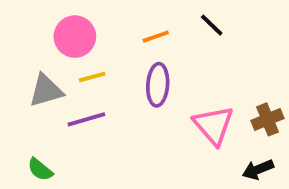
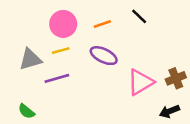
pink circle: (75, 37) -> (63, 24), moved
purple ellipse: (158, 85) -> (104, 56), turned -68
pink triangle: (214, 125) -> (140, 82), turned 40

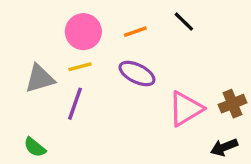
purple line: (57, 78) -> (75, 104), turned -55

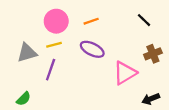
black line: (184, 22) -> (144, 20), moved
brown cross: (232, 104) -> (153, 54), moved
green semicircle: (35, 147) -> (24, 99), turned -84

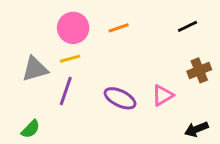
black line: (144, 20) -> (188, 26), turned -70
purple ellipse: (92, 49) -> (120, 98), moved
pink triangle: (125, 73) -> (163, 95), size x0.7

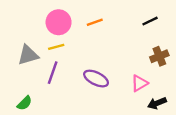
pink triangle: (163, 95) -> (139, 83), moved

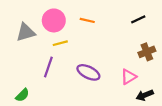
orange line: (95, 22) -> (87, 20), turned 32
yellow line: (56, 47) -> (60, 43), moved
gray triangle: (28, 55) -> (26, 32), moved

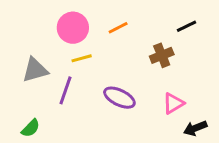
orange line: (87, 20) -> (118, 28), turned -40
gray triangle: (26, 32) -> (35, 70), moved
brown cross: (147, 52) -> (162, 55), moved

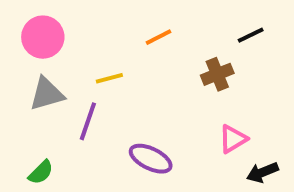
pink circle: (73, 28) -> (43, 37), moved
purple ellipse: (119, 98) -> (151, 159), moved

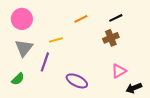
black line: (251, 35) -> (116, 18), moved
gray triangle: (47, 94) -> (24, 48), turned -36
green semicircle: (41, 172) -> (18, 79), moved

